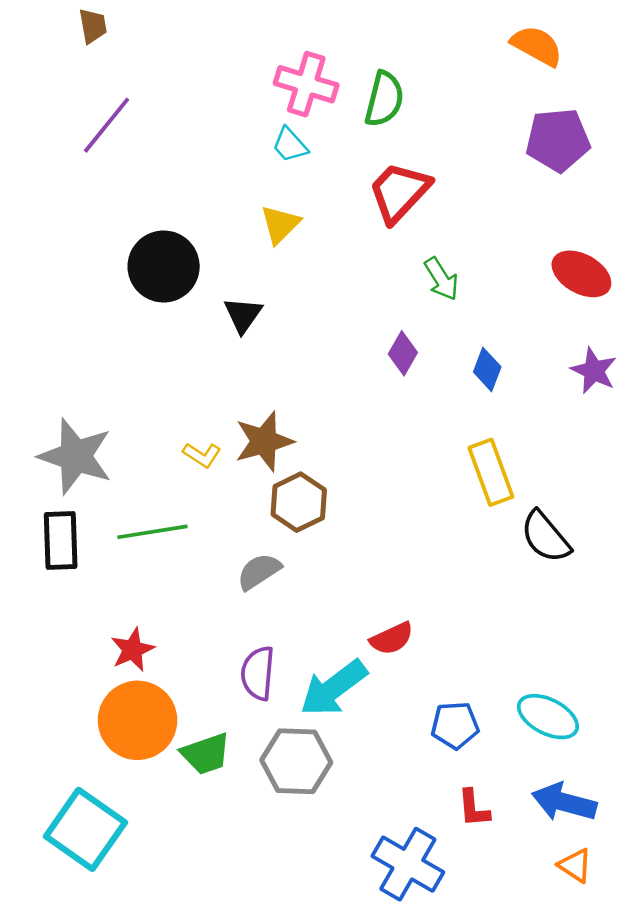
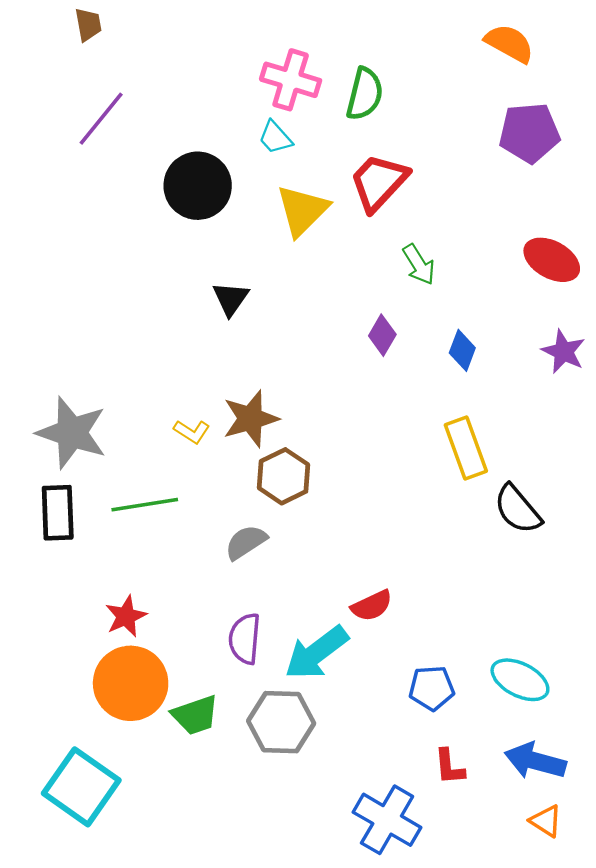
yellow triangle: (280, 224) -> (302, 210), moved, size x1.4
black circle: (164, 266) -> (198, 186), moved

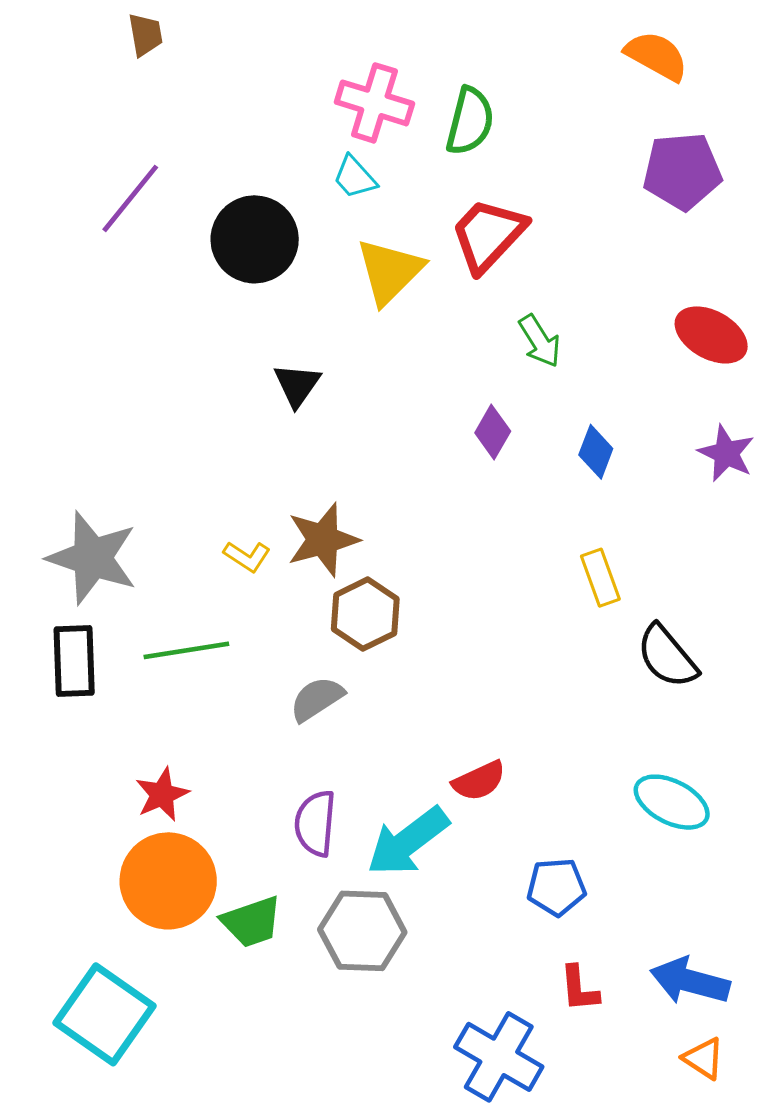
brown trapezoid: (88, 25) -> (145, 35), moved
purple line: (101, 119) -> (130, 198), moved
yellow rectangle: (466, 448) -> (600, 578), size x0.7
cyan ellipse: (520, 680) -> (672, 802), moved

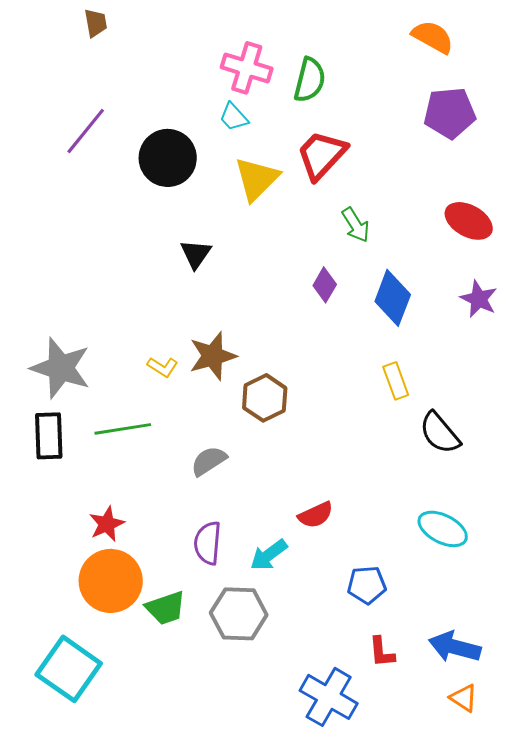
blue diamond: (596, 452) -> (393, 298), size x1.6
brown hexagon: (365, 614) -> (265, 398), moved
cyan arrow: (408, 841) -> (269, 555), size x0.7

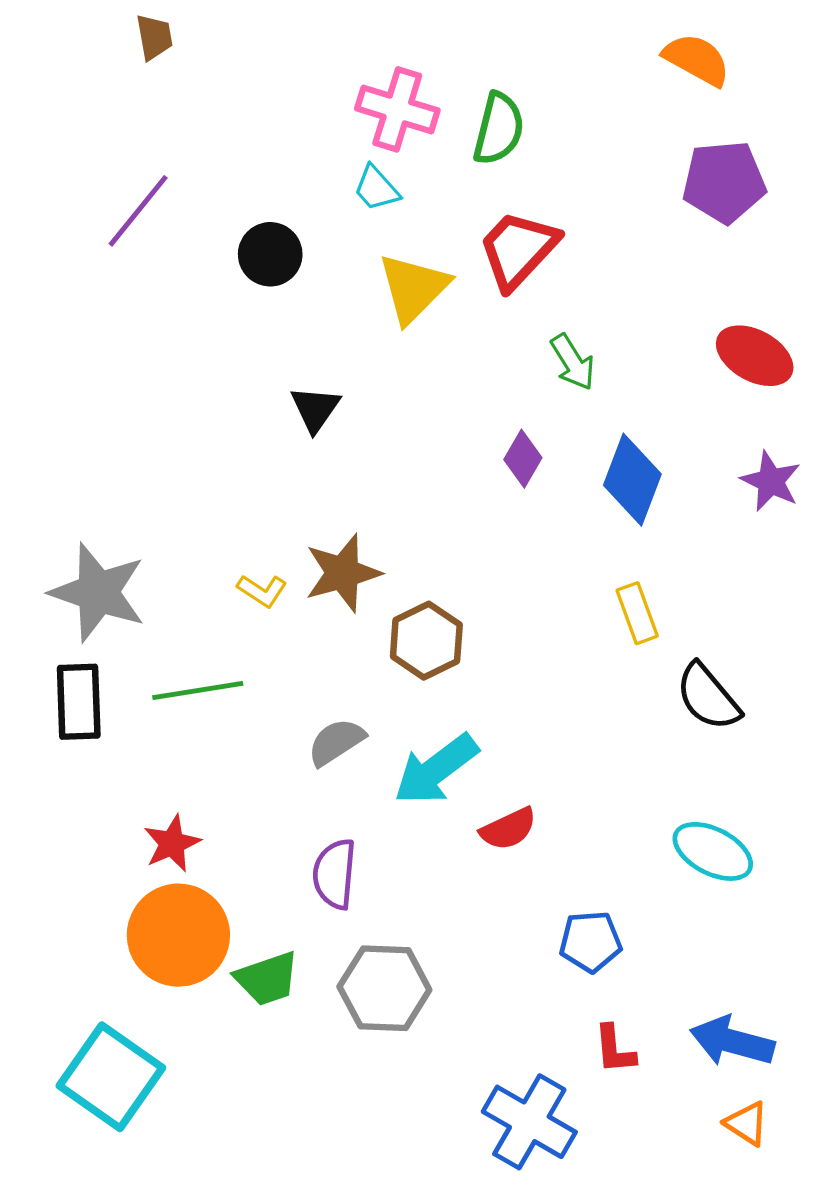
black circle: (168, 158) -> (270, 254), size x0.7
cyan arrow: (269, 555) -> (436, 769), moved, size x1.4

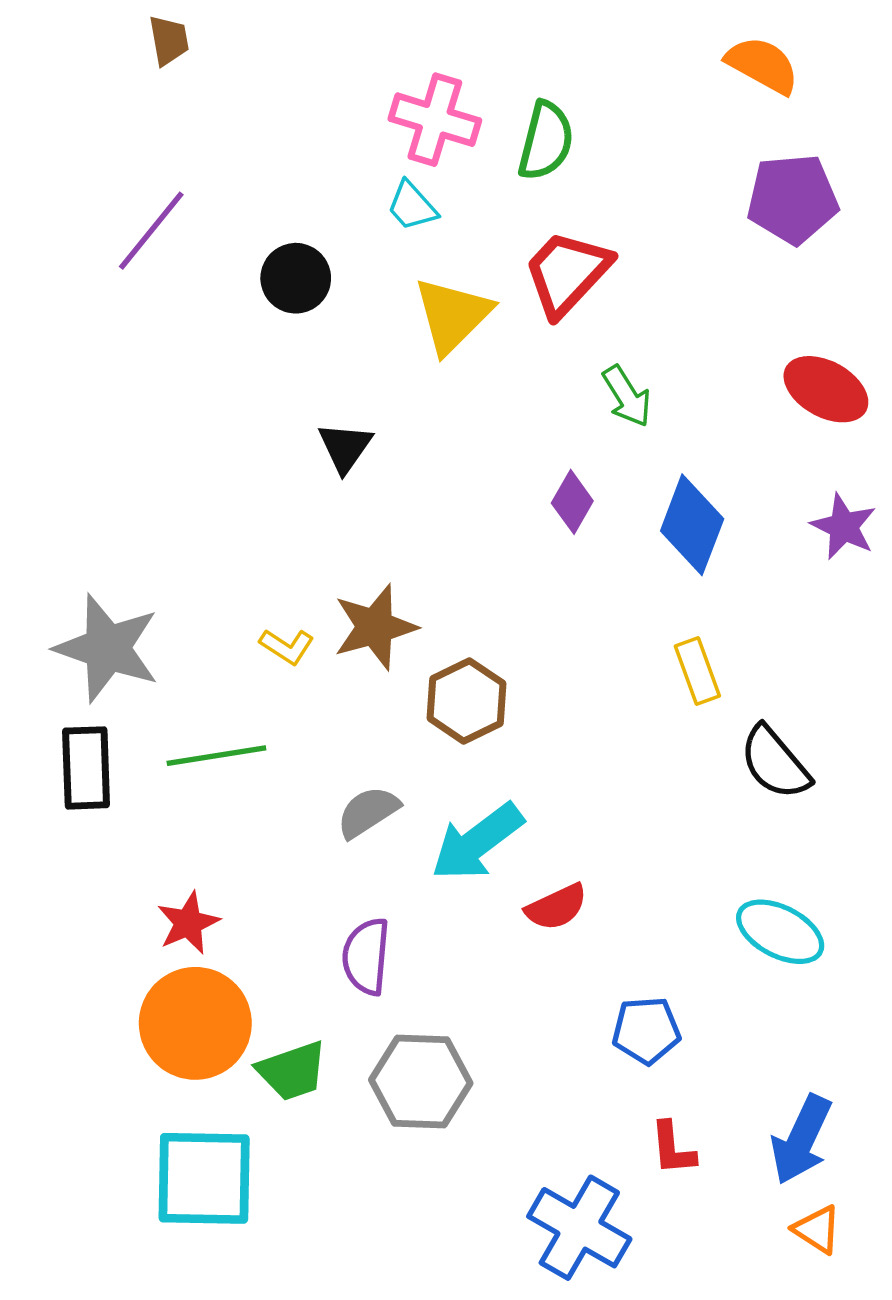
blue arrow: (732, 1041) -> (801, 1140), turned -80
cyan square: (111, 1077) -> (204, 1178), moved, turned -34

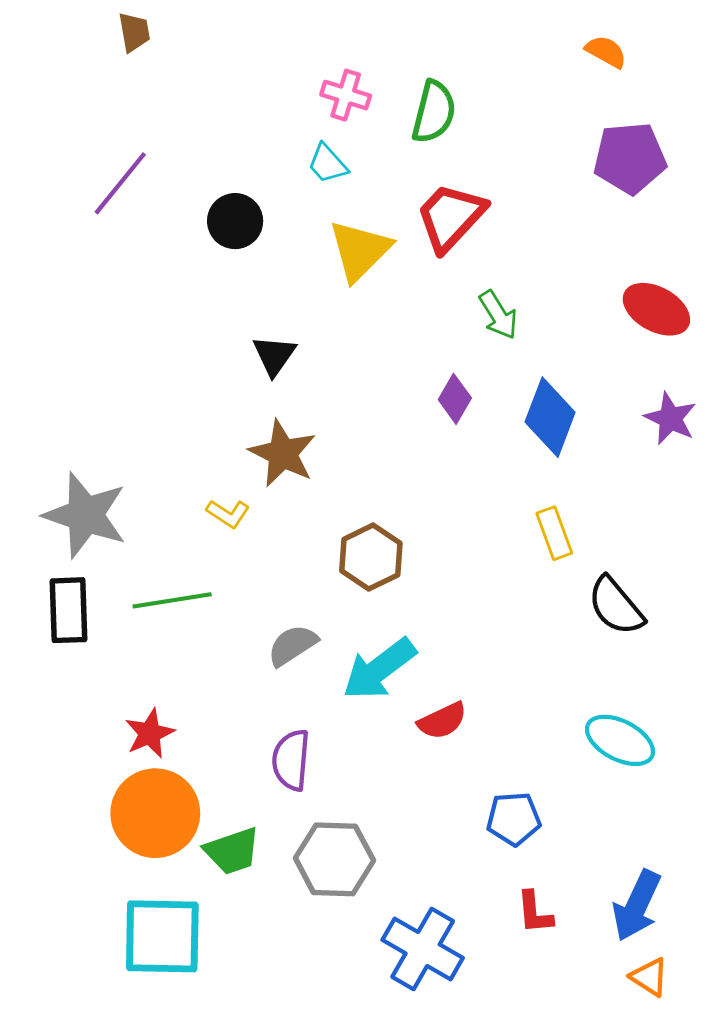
orange semicircle: (763, 65) -> (606, 52), size x0.7
pink cross: (435, 120) -> (346, 95), size x0.7
brown star: (375, 627) -> (283, 453), moved, turned -30
blue cross: (579, 1228) -> (423, 949), moved

